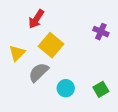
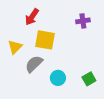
purple cross: (101, 32) -> (83, 21), moved, turned -32
yellow square: (51, 45) -> (45, 40), turned -30

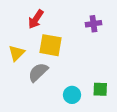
cyan circle: (58, 78) -> (72, 95), moved
green square: (89, 79) -> (100, 89), turned 32

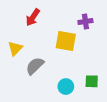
yellow square: (51, 45) -> (66, 41), moved

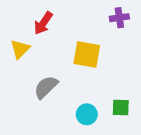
purple cross: (85, 21) -> (119, 18), moved
yellow triangle: (15, 48) -> (20, 49), moved

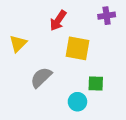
red arrow: (43, 23) -> (58, 20), moved
green square: (121, 108) -> (96, 84), moved

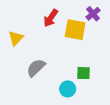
purple cross: (107, 16) -> (93, 14), turned -32
yellow square: (77, 48) -> (75, 30), moved

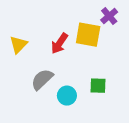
red arrow: (51, 18) -> (59, 43), moved
cyan circle: (68, 89) -> (67, 96), moved

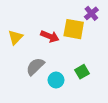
red arrow: (59, 43) -> (50, 36), turned -102
green square: (98, 86) -> (82, 72), turned -32

